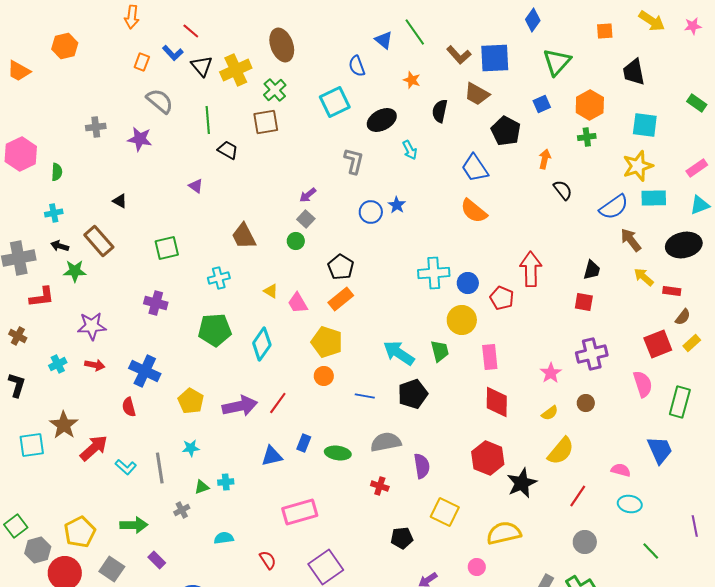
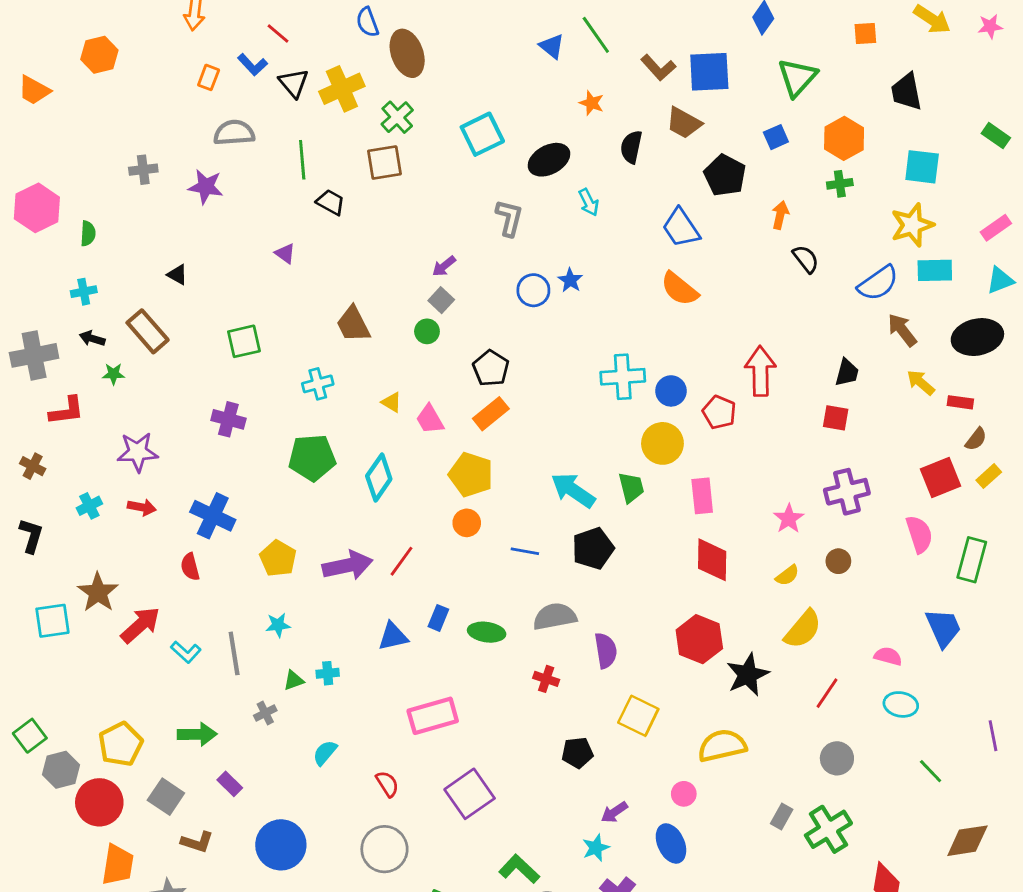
blue semicircle: (357, 66) -> (367, 22), moved
gray semicircle: (160, 101) -> (234, 133), turned -44
green star: (75, 271) -> (113, 374), size x0.7
cyan semicircle: (224, 538) -> (325, 753), turned -42

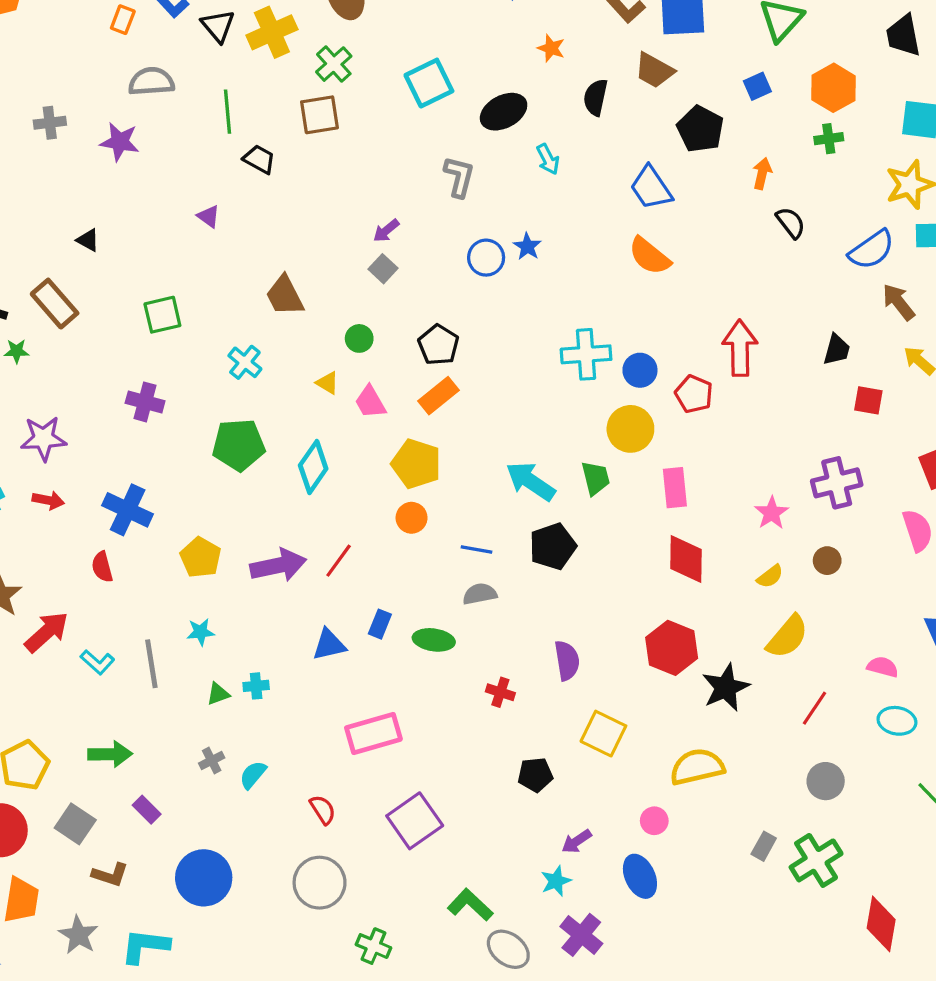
green circle: (427, 331) -> (359, 338), moved
cyan cross: (318, 384) -> (245, 362), turned -36
red square: (836, 418) -> (868, 400), moved
gray semicircle: (555, 617) -> (480, 594), moved, size x0.7
gray cross: (265, 713) -> (212, 760), moved

